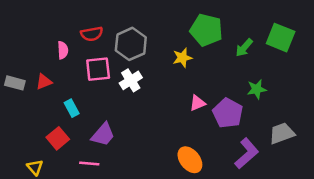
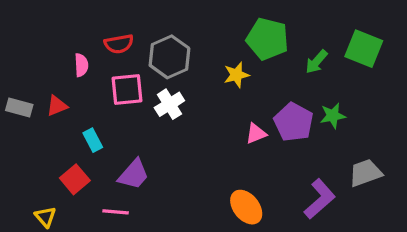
purple pentagon: (228, 113) -> (294, 122), moved

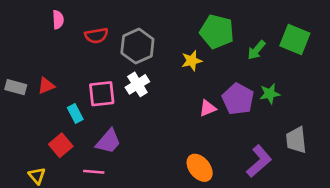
pink semicircle: (81, 65) -> (58, 20), moved
pink square: (127, 90) -> (102, 94), moved
gray trapezoid: (365, 173) -> (296, 140), turned -76

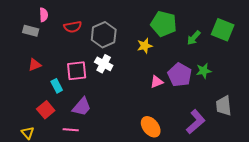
white cross: (137, 84) -> (104, 64), turned -30
gray rectangle: (16, 87) -> (31, 31), moved

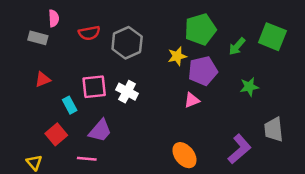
green pentagon: (164, 24) -> (200, 29), turned -30
white cross: (104, 64) -> (127, 92), moved
purple pentagon: (180, 75) -> (203, 71), moved, turned 30

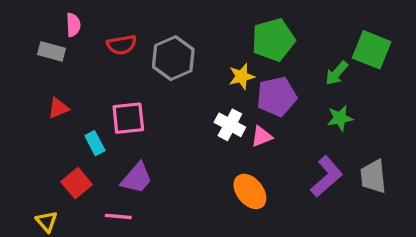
green arrow: (237, 46) -> (337, 73), moved
white cross: (127, 92) -> (230, 125), moved
purple L-shape: (239, 149) -> (327, 176), moved
orange ellipse: (184, 155) -> (250, 191), moved

